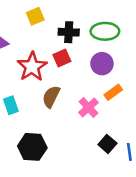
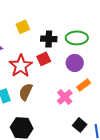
brown semicircle: (51, 97) -> (26, 92), moved

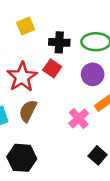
red square: (44, 59) -> (52, 68), turned -32

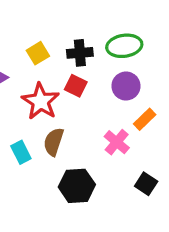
yellow square: (26, 26) -> (38, 53), moved
black hexagon: (22, 158) -> (77, 186), moved

